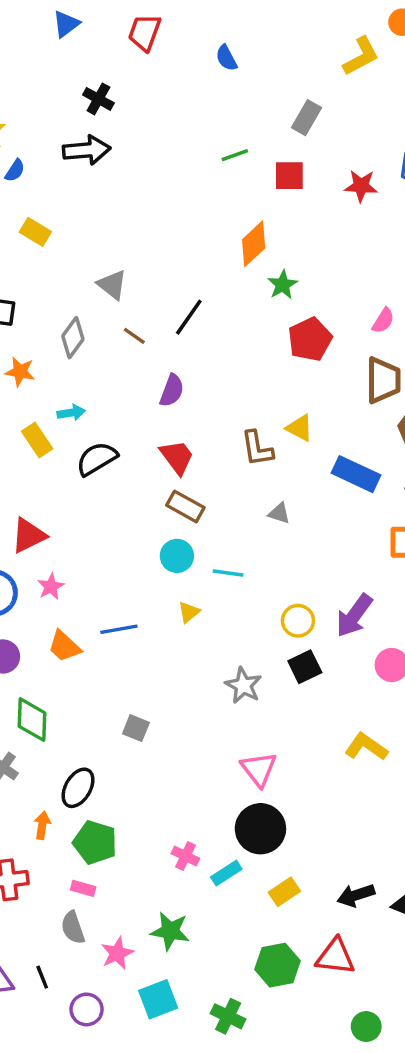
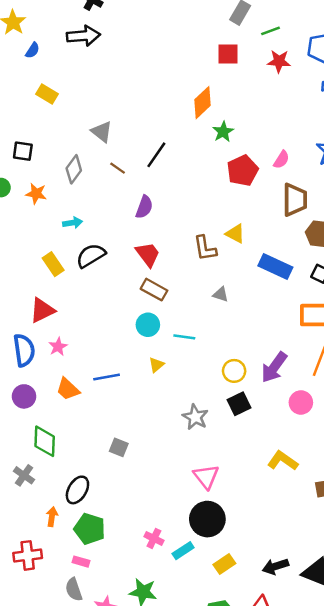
green line: (235, 155) -> (271, 31), moved
pink semicircle: (383, 321) -> (281, 160), moved
yellow rectangle: (37, 440) -> (53, 264), moved

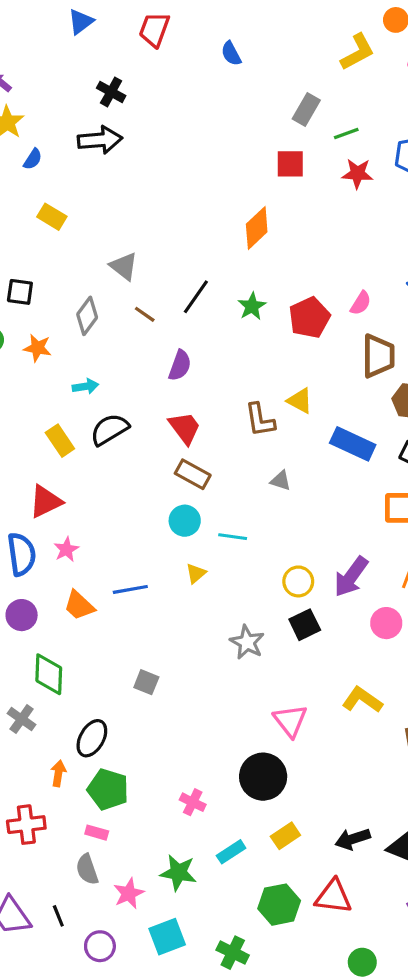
green star: (223, 132) -> (252, 306), moved
pink triangle: (206, 477) -> (290, 721), moved
cyan rectangle: (183, 551) -> (231, 852), moved

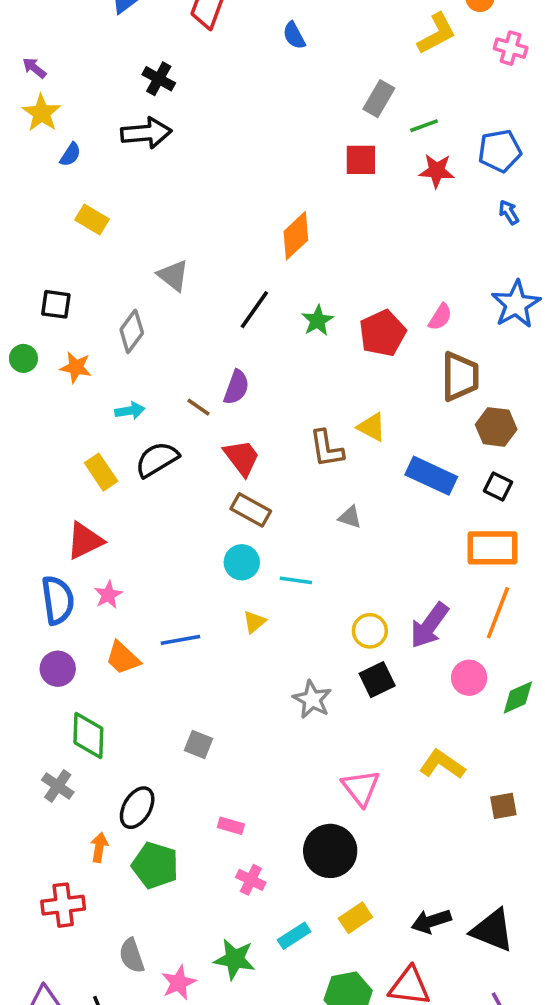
orange diamond: (257, 228) -> (296, 236), moved
brown line: (145, 314) -> (198, 407), moved
pink rectangle: (97, 833) -> (231, 826), moved

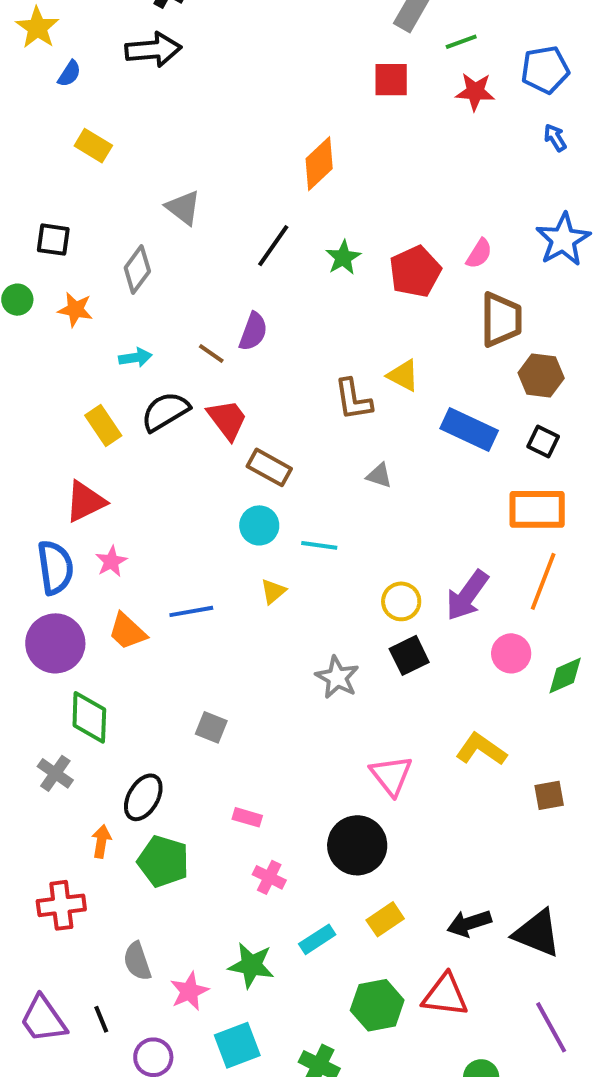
red trapezoid: (242, 458) -> (227, 420), moved
purple circle: (58, 669) -> (55, 643), size x1.5

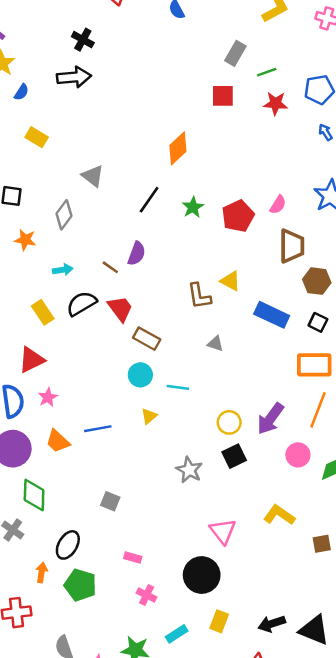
yellow rectangle: (385, 919) -> (219, 621), turned -35

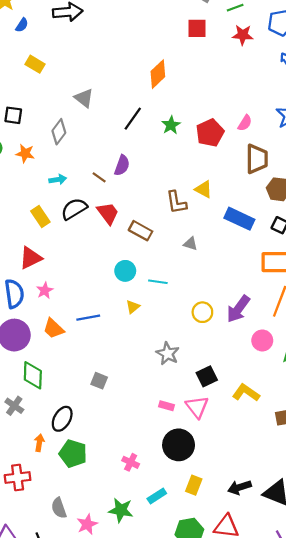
brown rectangle: (147, 339) -> (140, 231), moved
black square: (234, 456) -> (207, 376), moved
pink rectangle: (133, 557) -> (167, 406), moved

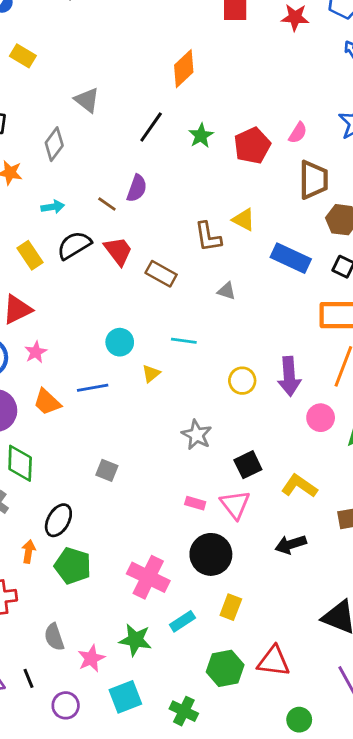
cyan circle: (125, 271) -> (120, 342), moved
purple arrow: (238, 309) -> (289, 376), turned -40
pink cross: (131, 462) -> (148, 577), size x1.8
black arrow: (239, 487) -> (291, 544), moved

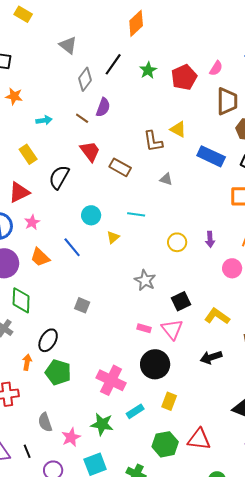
gray diamond: (54, 144) -> (85, 79), moved
black semicircle: (74, 245) -> (59, 177), moved, turned -30
purple arrow: (289, 376) -> (210, 239), size x0.6
blue line: (93, 388) -> (72, 247), turned 60

